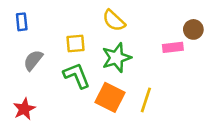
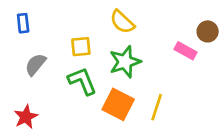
pink rectangle: (173, 47) -> (186, 51), turned 36

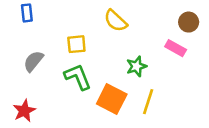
blue rectangle: (23, 23) -> (27, 13), moved
brown circle: (208, 31) -> (189, 22), moved
green star: (125, 62) -> (136, 66), moved, size x0.7

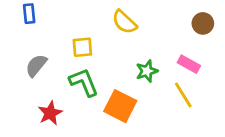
pink rectangle: (176, 48) -> (189, 64), moved
yellow line: (148, 102) -> (183, 95), moved, turned -50
red star: (24, 111) -> (50, 113), moved

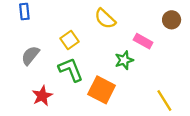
yellow square: (82, 47) -> (69, 40), turned -30
pink rectangle: (189, 64) -> (143, 41), moved
yellow line: (183, 95) -> (164, 101), moved

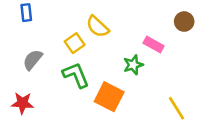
yellow semicircle: (105, 19) -> (98, 27), moved
red star: (42, 96) -> (22, 103), moved, turned 30

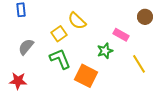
yellow line: (177, 108) -> (139, 64), moved

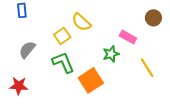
orange square: (86, 76) -> (91, 80), turned 30

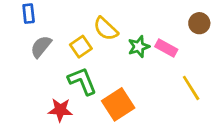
gray semicircle: (27, 50) -> (41, 47), moved
green star: (111, 54) -> (139, 47), moved
red star: (19, 86) -> (60, 110), moved

